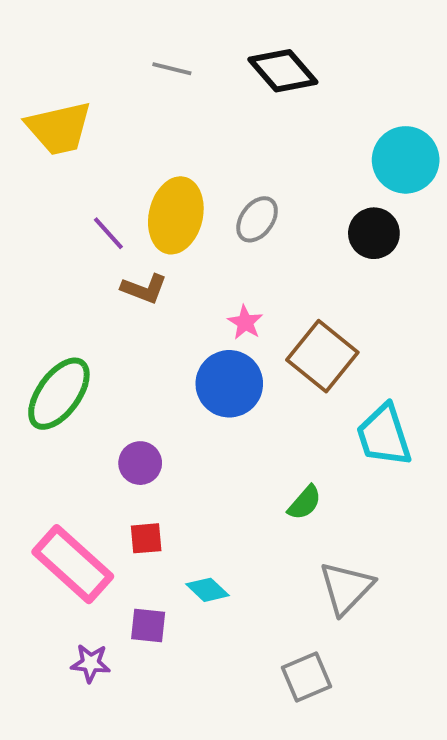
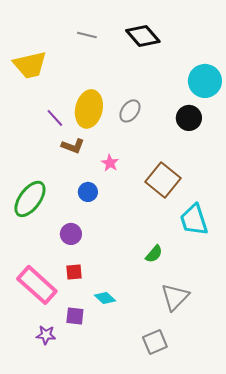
pink star: (245, 322) -> (110, 163), moved
blue circle: (229, 384) -> (88, 192), moved, size x0.6

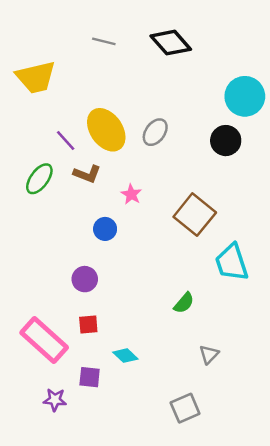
yellow ellipse: (89, 109) -> (106, 130), turned -48
green ellipse: (30, 199) -> (39, 179), moved, size x0.7
gray triangle: (175, 297) -> (209, 354), size x0.6

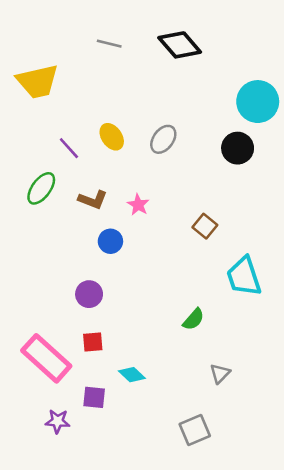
yellow ellipse: (106, 130) -> (112, 137), size x0.6
brown L-shape: (87, 174) -> (93, 200), moved
brown square: (195, 215) -> (205, 226), size x0.6

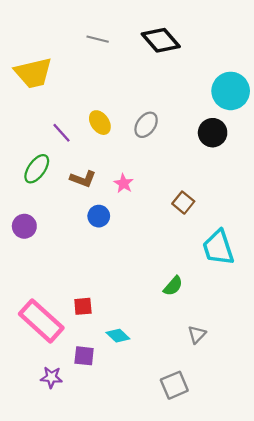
purple circle: (89, 294) -> (24, 226), moved

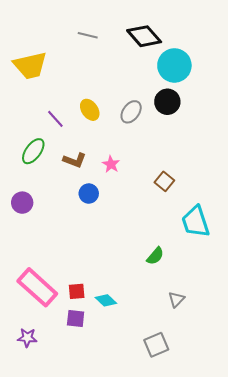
cyan circle: (231, 91) -> (174, 65), moved
black circle: (213, 133) -> (167, 102), moved
red square: (83, 306) -> (77, 291), moved
purple star: (51, 377) -> (27, 338), moved

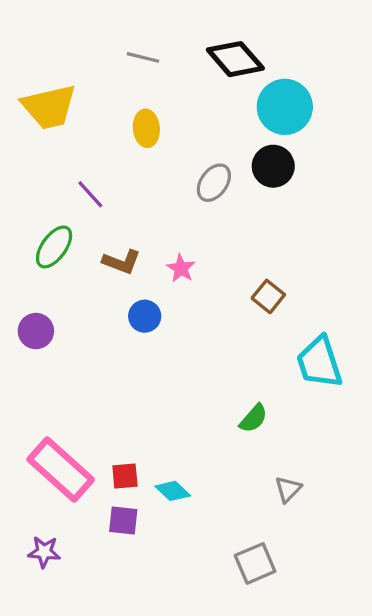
yellow ellipse: (90, 110) -> (146, 128), moved, turned 30

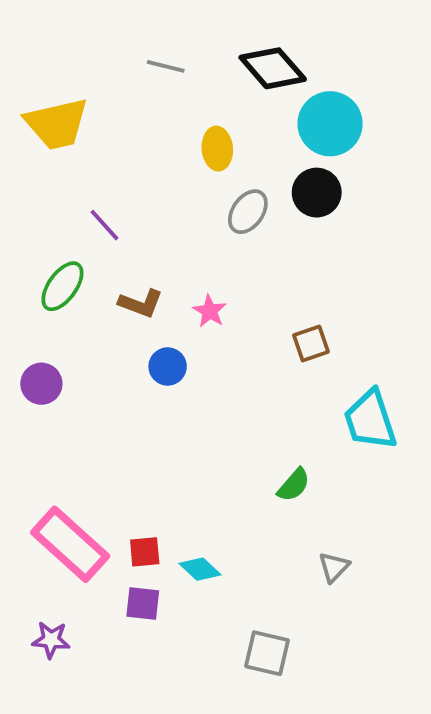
yellow ellipse: (146, 128) -> (217, 149), moved
brown square: (268, 296) -> (311, 344), turned 32
gray square: (255, 563) -> (267, 653), moved, turned 36

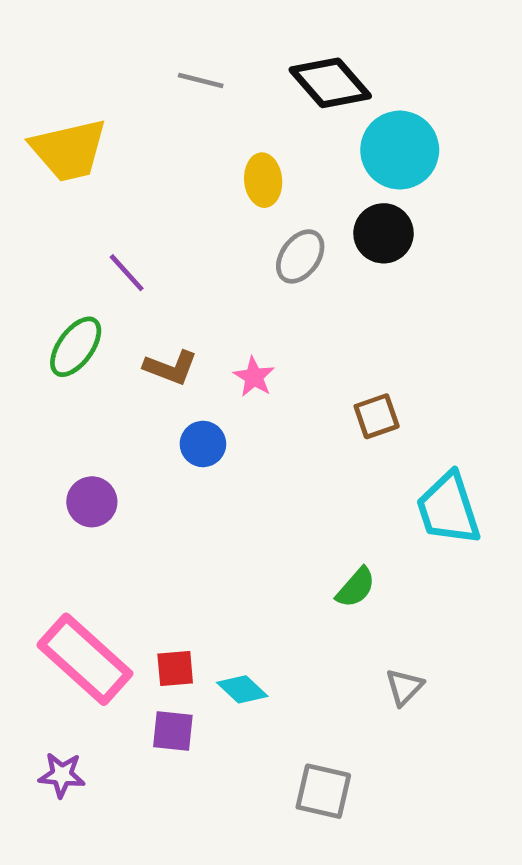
purple circle: (41, 384) -> (92, 502), moved

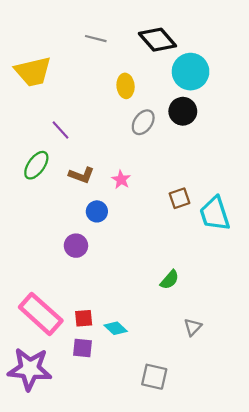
purple circle: (92, 502) -> (76, 246), moved
cyan trapezoid: (448, 509) -> (215, 214), moved
purple star: (62, 775) -> (30, 369), size x2.0

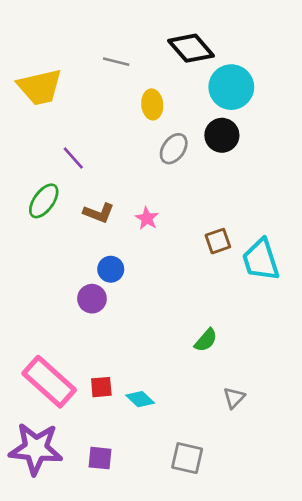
gray line: (96, 39) -> (116, 62), moved
blue circle: (97, 211) -> (111, 269), moved
purple square: (83, 348) -> (100, 458), moved

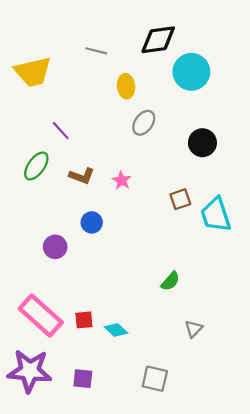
black diamond: (191, 48) -> (158, 40), turned -57
black circle: (222, 135) -> (202, 143), moved
purple circle: (92, 299) -> (55, 247), moved

